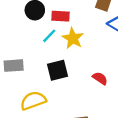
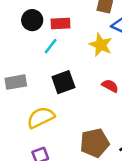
yellow star: (73, 38) -> (101, 45), moved

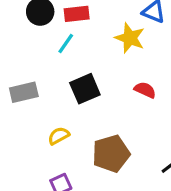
yellow semicircle: (41, 117) -> (59, 136), size x0.6
brown pentagon: (95, 143) -> (111, 154), moved

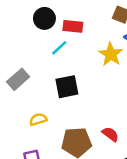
red semicircle: (145, 90) -> (110, 134), moved
gray rectangle: (24, 92) -> (18, 79), turned -40

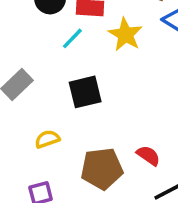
yellow star: (111, 54) -> (125, 34), moved

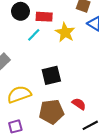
black square: (85, 92) -> (51, 75), moved
yellow semicircle: (47, 139) -> (19, 94), size x1.6

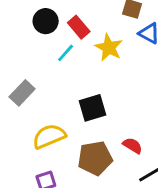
red rectangle: (44, 17) -> (79, 27), turned 49

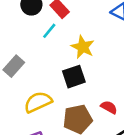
yellow star: (109, 47) -> (83, 47), moved

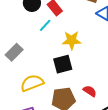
yellow star: (83, 47) -> (72, 40), turned -30

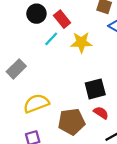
yellow star: (72, 40) -> (81, 42), moved
black square: (63, 64) -> (95, 89), moved

